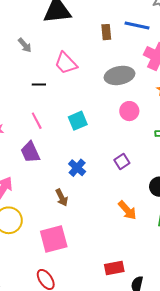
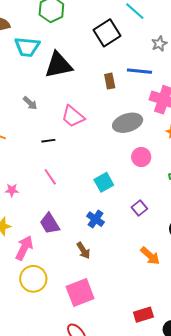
cyan square: (78, 121) -> (104, 182), moved
purple trapezoid: (30, 152) -> (50, 223), moved

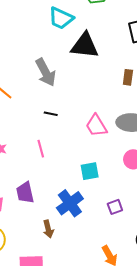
gray arrow: (30, 103) -> (46, 72), size x1.8
pink trapezoid: (73, 116) -> (96, 126), moved
blue cross: (96, 219) -> (70, 203), size x1.5

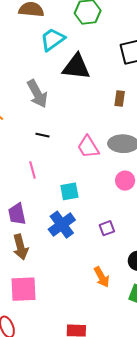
cyan trapezoid: (61, 18) -> (53, 39), turned 120
cyan square: (90, 171) -> (69, 191), moved
brown arrow: (48, 229) -> (21, 247), moved, size x1.4

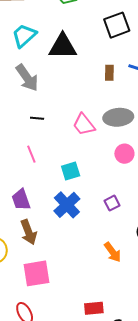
cyan trapezoid: (53, 39) -> (24, 36), moved

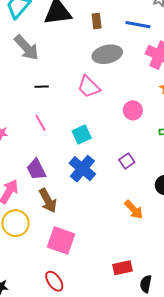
brown rectangle: (109, 73) -> (97, 21), moved
gray ellipse: (118, 117) -> (107, 54), moved
pink square: (37, 273) -> (61, 241), turned 36

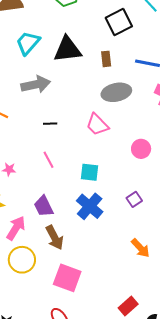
gray arrow: (26, 48) -> (36, 84), turned -60
cyan square: (82, 135) -> (89, 172), turned 30
red rectangle: (122, 268) -> (128, 306), turned -30

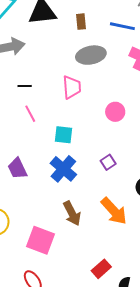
pink trapezoid: (97, 125) -> (72, 87), turned -140
pink line: (49, 160) -> (30, 114), moved
brown arrow: (55, 238) -> (72, 213), moved
orange arrow: (140, 248) -> (114, 211), size x1.4

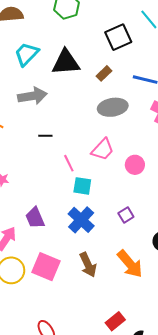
brown rectangle: (81, 22) -> (104, 73), turned 49
pink trapezoid: (72, 87) -> (103, 149), moved, turned 45
pink line: (30, 114) -> (69, 163), moved
pink square: (41, 240) -> (46, 267), moved

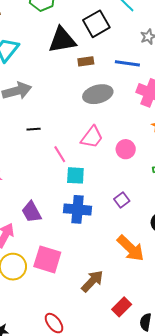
black triangle: (66, 62) -> (62, 40), moved
brown rectangle: (104, 73) -> (86, 61), turned 42
blue cross: (81, 220) -> (78, 209), turned -32
brown arrow: (88, 265) -> (92, 281), moved, turned -105

